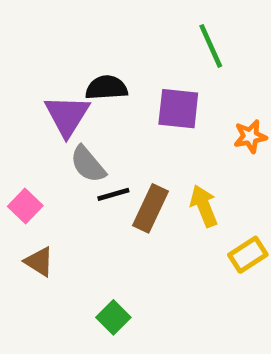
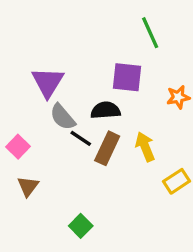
black semicircle: (106, 88) -> (106, 110), moved
black line: (113, 194) -> (81, 138), turned 50
brown triangle: (39, 262) -> (28, 186), turned 35

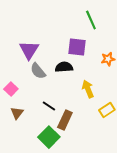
black line: (81, 138) -> (49, 106), moved
brown rectangle: (107, 148) -> (65, 120), moved
green square: (81, 226) -> (49, 137), size x1.5

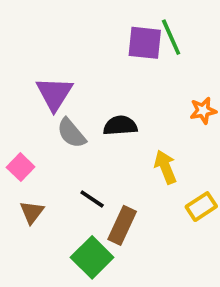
purple square: (77, 47) -> (145, 43), moved

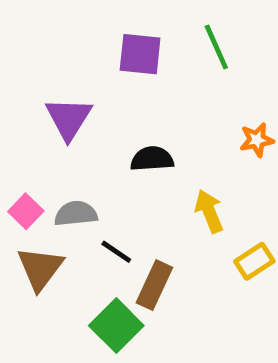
purple square: (145, 43) -> (140, 54), moved
gray semicircle: (71, 133) -> (76, 214), moved, turned 124
brown triangle: (32, 212) -> (40, 268), size x1.5

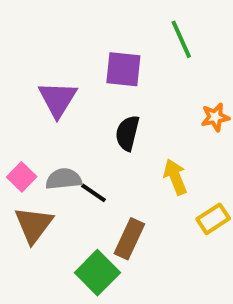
purple square: (140, 54) -> (123, 69), moved
black semicircle: (152, 159) -> (127, 133), turned -72
black line: (116, 252) -> (93, 193), moved

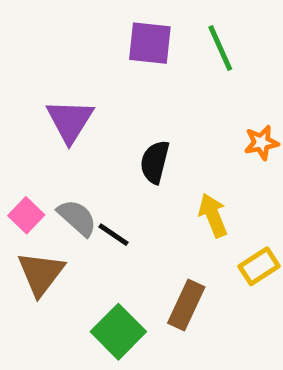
purple square: (123, 69) -> (150, 43), moved
gray semicircle: (64, 179) -> (77, 218), turned 48
brown rectangle: (129, 239) -> (186, 305), moved

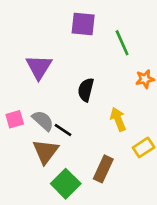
green line: (220, 48) -> (122, 43), moved
pink square: (26, 215) -> (15, 119), turned 30
brown triangle: (41, 274) -> (46, 151), moved

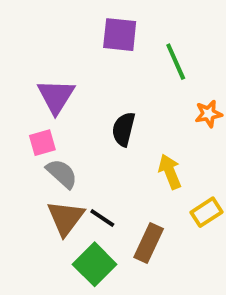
pink square: (15, 119) -> (42, 143), moved
black line: (63, 130) -> (102, 218), moved

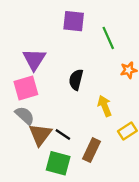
pink square: (42, 143) -> (26, 88), size x1.5
gray semicircle: (62, 174) -> (25, 115), moved
green square: (95, 264) -> (58, 163), turned -30

